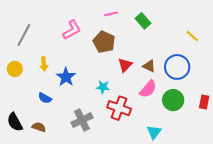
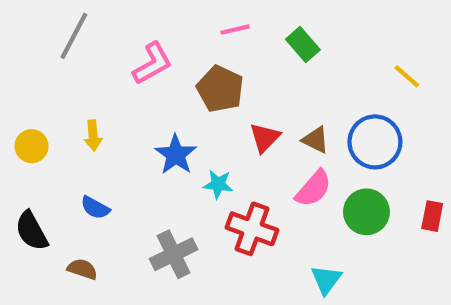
gray line: (24, 35) -> (74, 36), moved
blue star: (66, 77) -> (176, 155), moved
black semicircle: (15, 122) -> (32, 231), moved

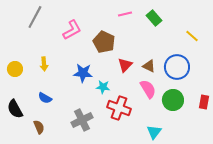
pink line: (235, 30) -> (125, 14), moved
green rectangle: (303, 44) -> (154, 18), moved
blue star: (176, 155) -> (83, 73), turned -30
pink semicircle: (313, 189) -> (148, 89), turned -72
brown semicircle: (82, 269) -> (39, 127), turned 48

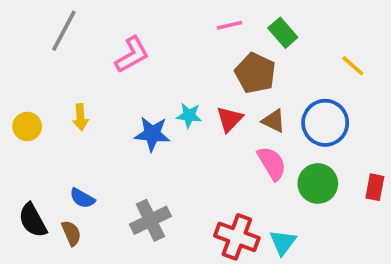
brown pentagon: (104, 42) -> (255, 73), moved
cyan star: (103, 87) -> (189, 115), moved
blue semicircle: (45, 98) -> (82, 198), moved
red cross: (119, 108) -> (237, 237), moved
black semicircle: (15, 109) -> (33, 220), moved

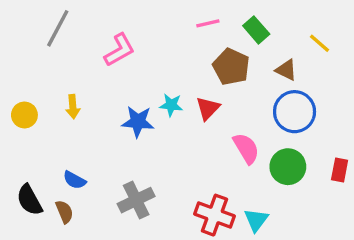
yellow line: (353, 66) -> (320, 43), moved
brown triangle: (274, 121) -> (286, 70), moved

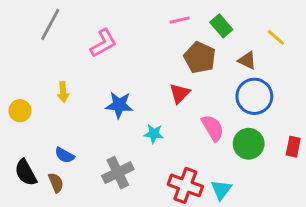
cyan star: (171, 105) -> (154, 134), moved
yellow circle: (24, 115) -> (20, 111), moved

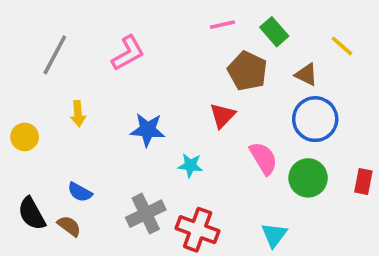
gray line: (50, 24) -> (55, 55), moved
brown semicircle: (56, 183) -> (69, 226), turned -30
red cross: (185, 185) -> (198, 230), moved

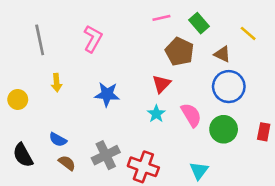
pink L-shape: (128, 53) -> (93, 39), turned -32
gray line: (55, 55) -> (40, 40), turned -40
cyan star: (190, 165) -> (156, 114), moved, turned 30
brown semicircle: (69, 226) -> (67, 163), moved

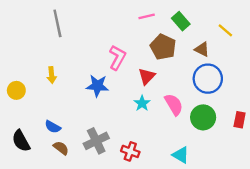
pink L-shape: (93, 39) -> (117, 57), moved
gray line: (40, 40) -> (57, 23), moved
red cross: (143, 167) -> (130, 151), size x0.7
cyan triangle: (199, 171) -> (181, 155), turned -36

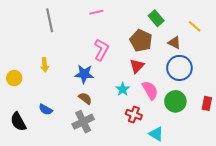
pink line: (147, 16) -> (96, 12), moved
red triangle: (147, 76) -> (137, 66), moved
brown semicircle: (61, 148) -> (85, 98), moved
red cross: (130, 151) -> (134, 115), moved

